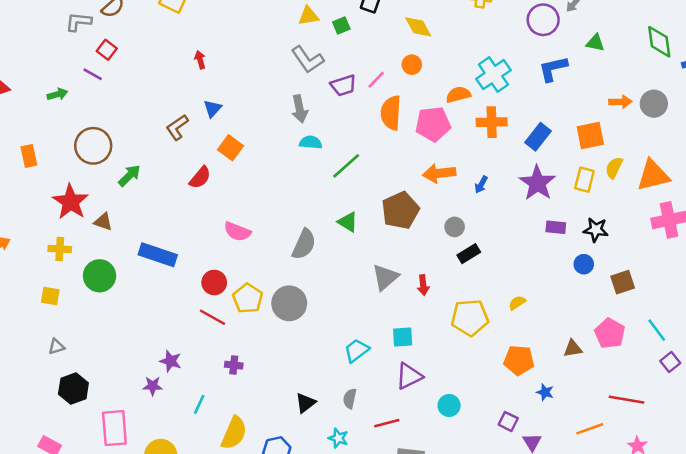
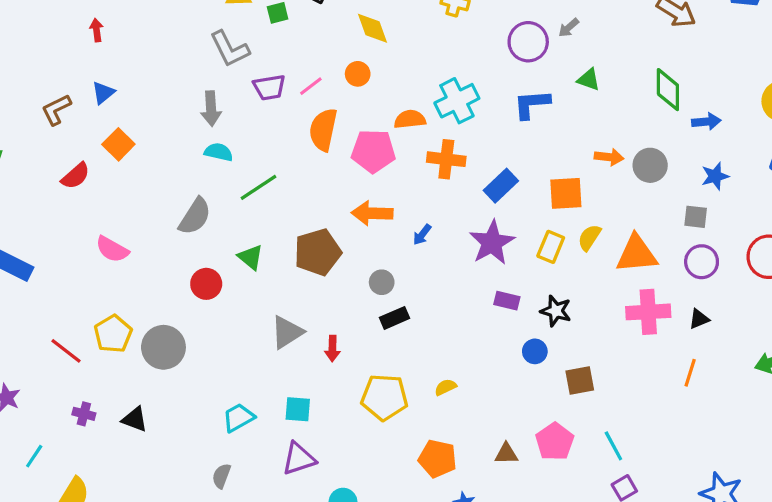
gray semicircle: (304, 244) -> (195, 216), moved
red circle: (214, 283) -> (206, 284), moved
black triangle: (305, 403) -> (135, 419), moved, turned 50

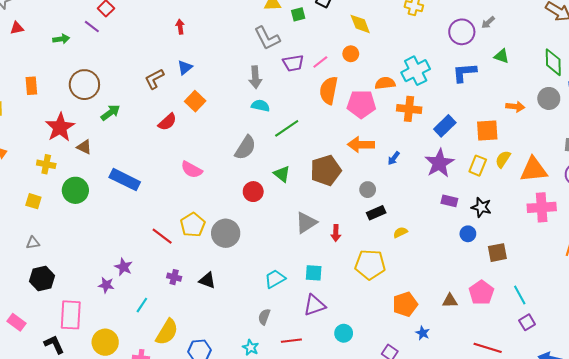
gray circle: (650, 165) -> (549, 98), moved
yellow semicircle: (445, 387) -> (400, 232), moved
orange pentagon: (437, 459) -> (405, 304), turned -30

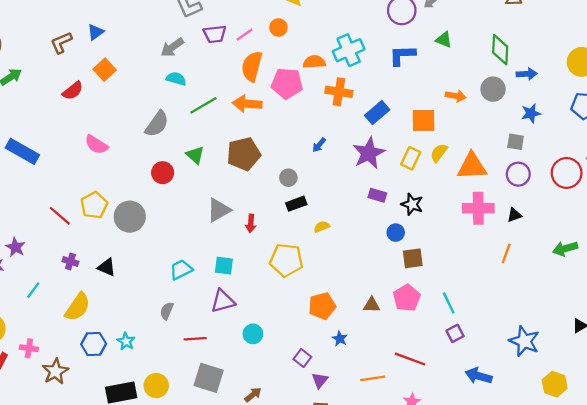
gray arrow: (255, 77) -> (172, 47), turned 55
orange arrow: (361, 145) -> (247, 104), moved
brown square: (497, 253) -> (413, 258), moved
yellow semicircle: (167, 332) -> (78, 307), moved
cyan star: (251, 347) -> (126, 341), moved

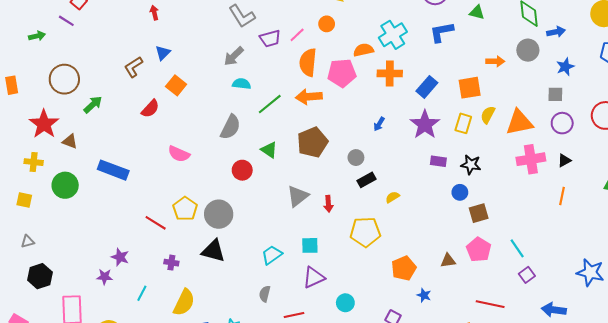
black triangle: (107, 267) -> (213, 251), moved, size x1.4

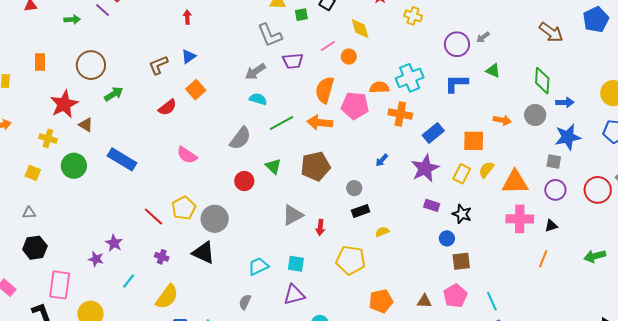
pink line: (297, 35) -> (328, 46), moved
blue star: (565, 67) -> (568, 137), size x1.5

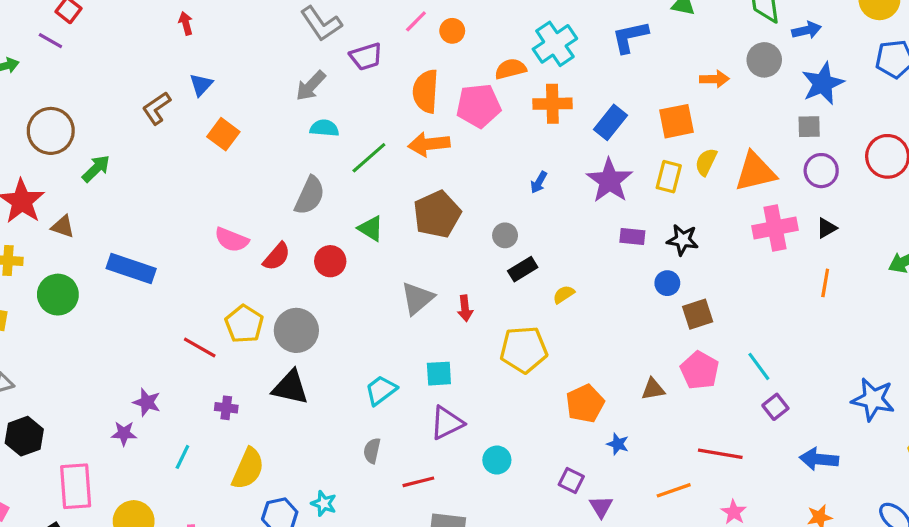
red semicircle: (167, 107) -> (277, 257), moved

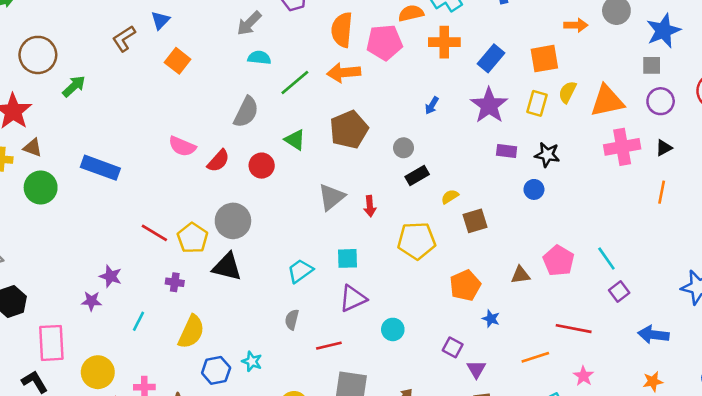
brown triangle: (63, 226) -> (33, 148), moved
brown square: (698, 314) -> (475, 221), moved
yellow pentagon: (244, 324) -> (193, 238), moved

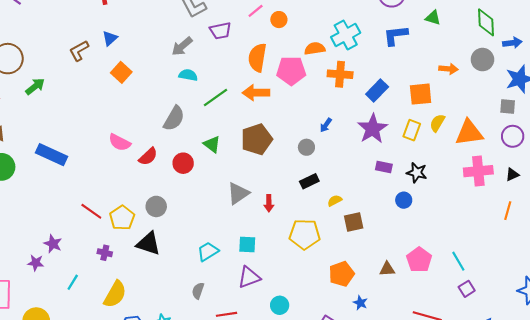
gray circle: (404, 148) -> (306, 147), moved
gray circle: (233, 221) -> (156, 206), size x0.7

